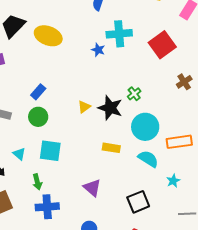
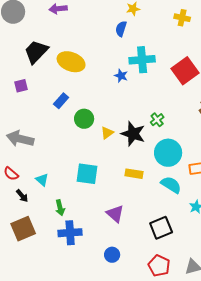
blue rectangle: (38, 92) -> (61, 101), moved
green circle: (38, 117) -> (84, 119), moved
cyan square: (50, 151) -> (87, 174), moved

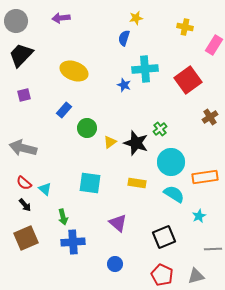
black trapezoid: (36, 52) -> (21, 55), moved
red semicircle: (11, 174) -> (24, 183), moved

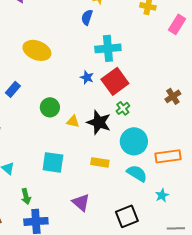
red square: (188, 80) -> (115, 81), moved
blue star: (124, 85) -> (87, 77), moved
blue rectangle: (64, 110) -> (13, 89), moved
yellow triangle: (110, 142) -> (73, 121), turned 48

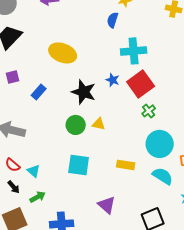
green circle: (50, 107) -> (76, 125), moved
black star: (99, 122) -> (84, 92), moved
green arrow: (26, 196) -> (38, 197), moved, turned -105

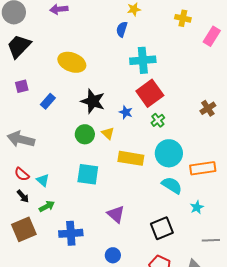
blue star: (113, 80) -> (126, 112), moved
yellow triangle: (99, 124) -> (108, 133), turned 32
yellow rectangle: (126, 165) -> (131, 158), moved, size x1.4

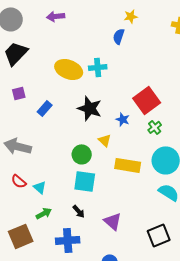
cyan cross: (143, 60) -> (98, 67), moved, size x0.7
green circle: (85, 134) -> (82, 154), moved
black arrow: (23, 196) -> (79, 211), moved

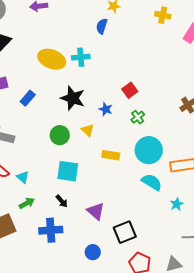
red square: (147, 100) -> (130, 90), size x0.6
green circle: (82, 154) -> (60, 135), moved
yellow rectangle: (128, 165) -> (111, 155), size x0.7
black square: (159, 235) -> (125, 232), moved

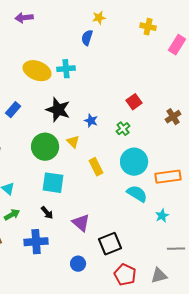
red square: (130, 90) -> (134, 102), moved
green circle: (60, 135) -> (45, 147), size x1.4
yellow rectangle: (111, 155) -> (96, 167), turned 54

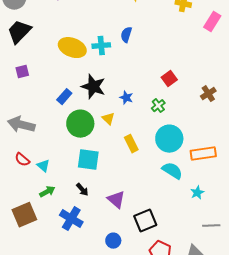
blue semicircle: (87, 38) -> (126, 35), moved
blue rectangle: (13, 110) -> (64, 97), moved
blue cross: (36, 242) -> (71, 219), turned 35

